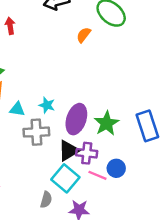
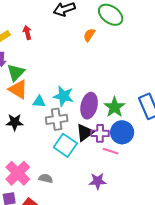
cyan star: (47, 105) -> (63, 96), size x1.5
blue circle: (116, 168) -> (122, 132), moved, size x1.5
cyan square: (65, 178) -> (65, 145), moved
gray semicircle: (46, 200) -> (46, 178), moved, turned -88

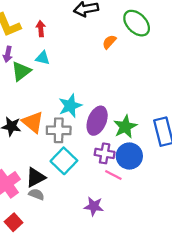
orange triangle: (18, 89) -> (33, 122), moved
cyan star: (63, 96) -> (70, 106), turned 30
cyan triangle: (39, 102) -> (43, 58), moved
black triangle: (85, 132) -> (36, 177), moved

